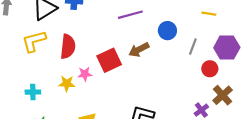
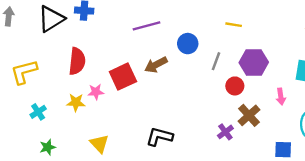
yellow L-shape: (34, 41) -> (24, 72), moved
cyan cross: (33, 92) -> (38, 112), turned -32

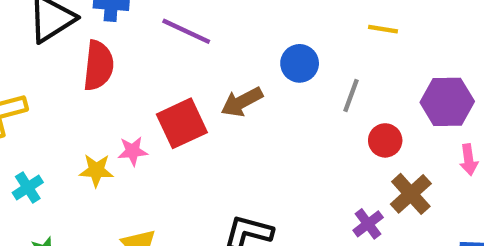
purple line: (146, 26) -> (186, 31), moved, turned 40
red semicircle: (77, 61) -> (98, 66), moved
purple hexagon: (254, 62) -> (447, 102), moved

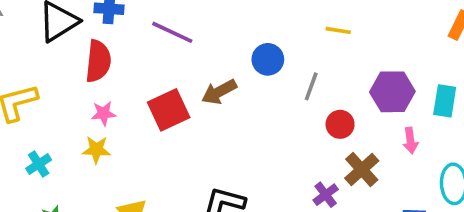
pink star: (133, 151) -> (104, 113), moved

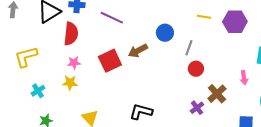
purple hexagon: (392, 92) -> (235, 22), moved
red circle: (340, 124) -> (196, 69), moved

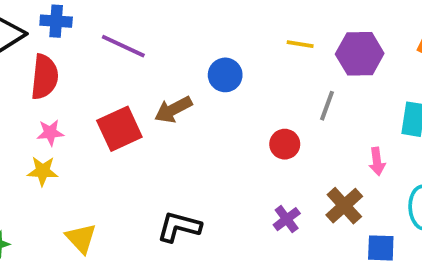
gray line: (189, 48) -> (327, 106), moved
brown cross: (217, 94) -> (344, 206), moved

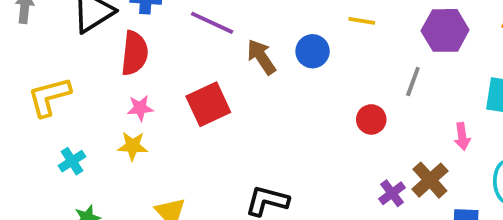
yellow line: (300, 44) -> (362, 21), moved
brown arrow: (173, 110) -> (261, 57), moved, turned 84
purple cross: (287, 219) -> (392, 193), moved

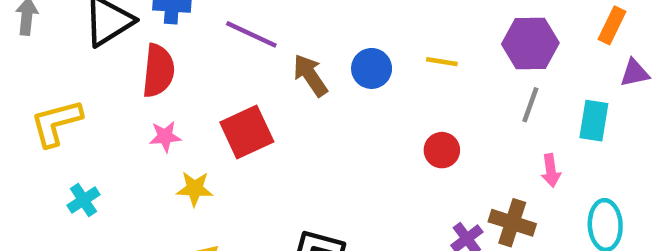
yellow line: (362, 21) -> (442, 62), moved
gray line: (413, 82) -> (530, 105), moved
yellow star: (133, 146) -> (195, 189), moved
brown cross: (430, 180) -> (512, 223), turned -30

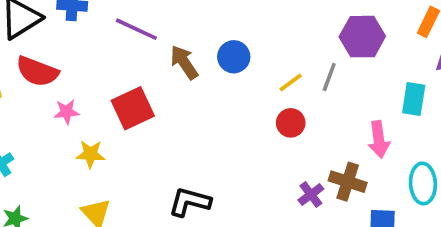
yellow line: (442, 62) -> (291, 82), moved, turned -45
red semicircle: (158, 71) -> (37, 71), moved, turned 105
gray line: (530, 105) -> (329, 77), moved
pink arrow: (551, 171) -> (379, 139), size x1.4

